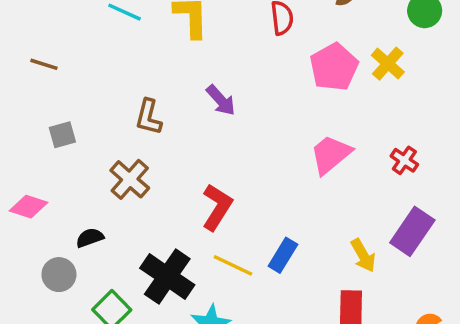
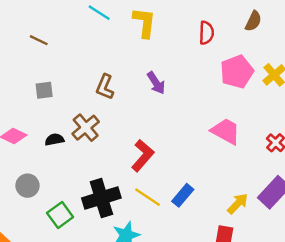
pink trapezoid: (331, 154) -> (226, 131), turned 60
black semicircle: (90, 238) -> (54, 140), moved
yellow arrow: (363, 255) -> (238, 204), turned -115
black cross: (167, 276) -> (101, 198), turned 30

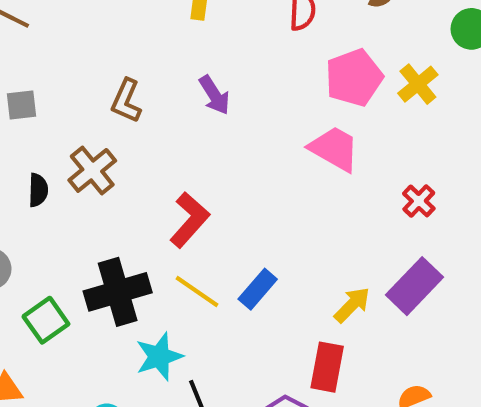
pink trapezoid: (226, 131) -> (334, 149), moved
black semicircle: (54, 140) -> (38, 190), turned 102

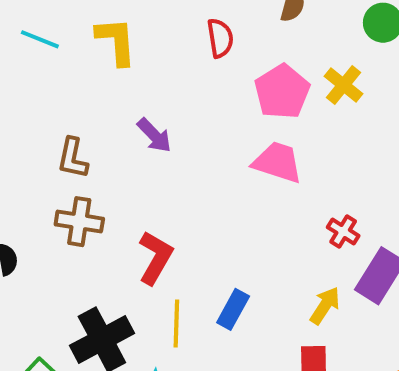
brown cross: (92, 170) -> (79, 222), moved, turned -30
red cross: (419, 201) -> (343, 231), moved
yellow line: (197, 291) -> (176, 323), turned 69

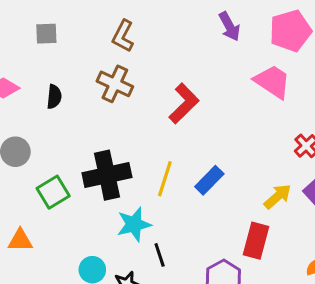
purple arrow: (154, 135) -> (229, 26), moved
red L-shape: (155, 258) -> (184, 103), moved

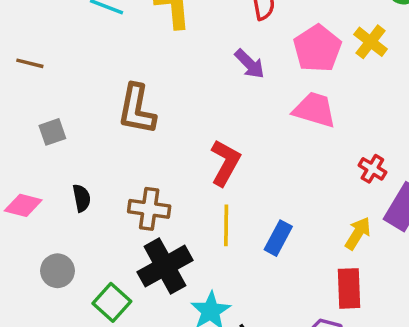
brown L-shape: (123, 36) -> (137, 109), size x1.4
brown cross: (115, 84) -> (149, 209), moved
yellow line: (165, 179) -> (226, 225), moved

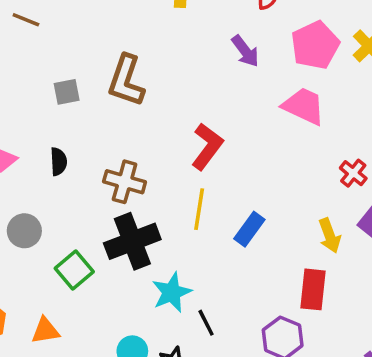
gray square: (52, 132) -> (67, 92), moved
yellow arrow: (358, 233) -> (330, 236), turned 120

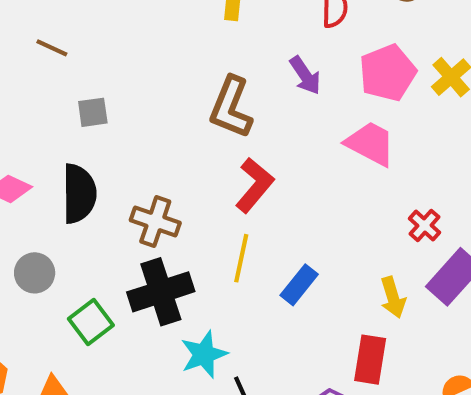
brown line: (26, 20) -> (52, 48), moved
brown L-shape: (126, 81) -> (231, 107), moved
black semicircle: (59, 162) -> (79, 194), size x1.8

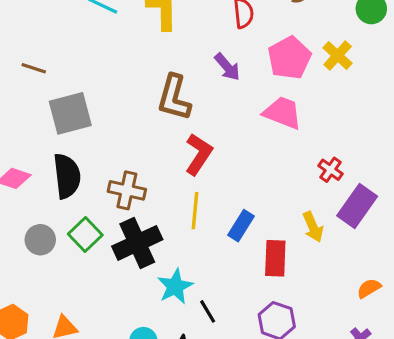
gray square: (93, 112) -> (70, 113), size x1.8
green square: (91, 322) -> (85, 234), moved
red rectangle: (370, 360) -> (275, 258), moved

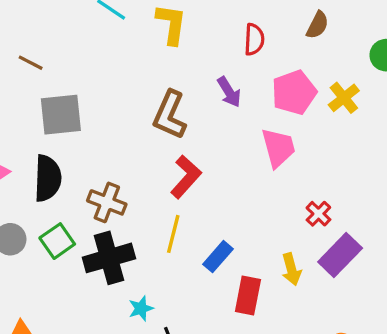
pink trapezoid: (283, 113) -> (278, 148), turned 45
cyan star: (175, 286) -> (141, 308), size x0.7

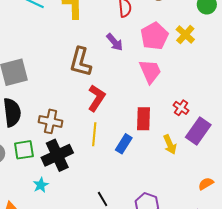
green square: (57, 241) -> (24, 150), turned 35
red rectangle: (248, 296) -> (144, 119), moved
cyan star: (141, 308) -> (41, 185), moved

